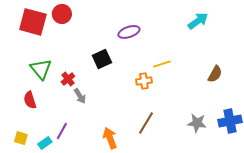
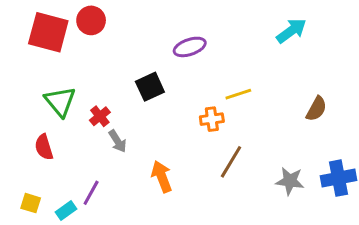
brown line: (146, 123) -> (231, 162), moved
orange arrow: (110, 138) -> (162, 177), moved

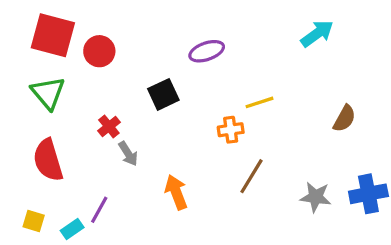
red circle: (91, 20) -> (99, 51), moved
green triangle: (60, 101) -> (48, 93), moved
red semicircle: (44, 147) -> (48, 160), size x1.5

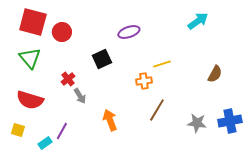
red semicircle: (48, 160) -> (30, 100), turned -56
yellow square: (34, 221) -> (18, 130), moved

